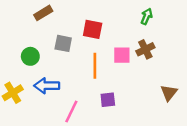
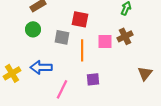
gray square: (63, 43) -> (62, 37), moved
green circle: (30, 56) -> (33, 29), moved

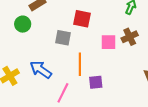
green circle: (33, 29) -> (23, 24), moved
orange line: (82, 50) -> (80, 64), moved
blue arrow: (41, 67) -> (41, 70), turned 35

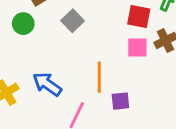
red square: (82, 19) -> (139, 17), moved
gray square: (63, 38) -> (73, 21), moved, turned 35

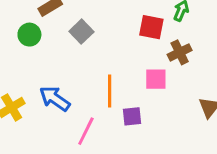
pink square: (137, 48) -> (156, 79), moved

